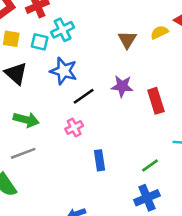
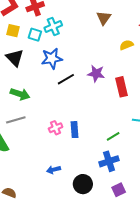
yellow semicircle: (159, 32) -> (126, 45), moved
brown triangle: (127, 40) -> (104, 18), moved
blue star: (64, 71) -> (52, 58), turned -30
pink cross: (74, 127) -> (56, 128), moved

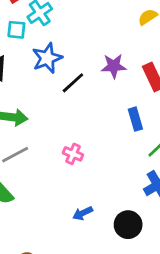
pink cross: (56, 128) -> (73, 154), turned -32
blue rectangle: (74, 130) -> (135, 119), moved

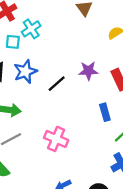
blue star: (47, 58) -> (25, 72), moved
pink cross: (73, 154) -> (56, 139), size x1.5

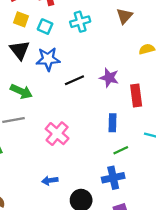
cyan cross: (31, 29) -> (80, 22), moved

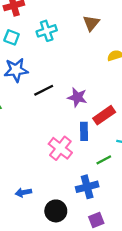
purple star: (109, 78) -> (77, 97), moved
red rectangle: (136, 96) -> (104, 115), moved, turned 65
pink cross: (57, 134) -> (60, 148), moved
green line: (121, 150) -> (104, 160), moved

